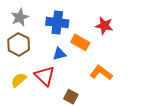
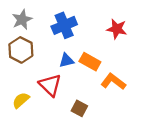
blue cross: (57, 23) -> (64, 25), turned -30
orange rectangle: (80, 42) -> (90, 62), moved
yellow semicircle: (19, 80) -> (21, 100), moved

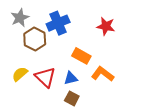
brown hexagon: (21, 50) -> (35, 39), moved
blue triangle: (66, 60) -> (71, 78), moved
yellow semicircle: (21, 100) -> (20, 74), moved

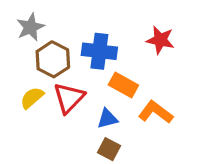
blue cross: (58, 23) -> (99, 51), moved, turned 30
yellow semicircle: (20, 74) -> (32, 98), moved
red triangle: (45, 77) -> (69, 98), moved, turned 30

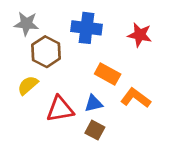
gray star: (30, 27) -> (26, 24), turned 30
blue cross: (99, 51) -> (87, 28), moved
red triangle: (69, 98) -> (60, 109), moved, turned 36

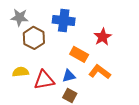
red star: (140, 35) -> (103, 37), moved, turned 30
yellow semicircle: (28, 85) -> (21, 72), moved, turned 35

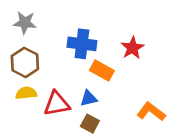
blue cross: (64, 20) -> (82, 44), moved
brown hexagon: (34, 38) -> (25, 62), moved
orange L-shape: (100, 72) -> (151, 112), moved

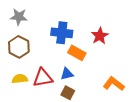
yellow semicircle: (26, 93) -> (20, 79), moved

